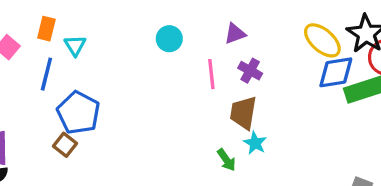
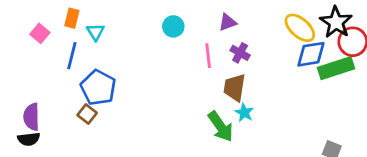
green arrow: (226, 160) -> (221, 127), size x1.6

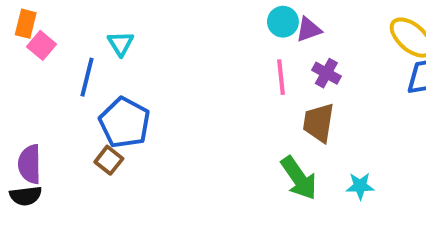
orange rectangle: (72, 18) -> (26, 24), moved
cyan circle: (173, 26) -> (283, 22), moved
cyan star: (244, 113) -> (360, 186), moved, turned -30

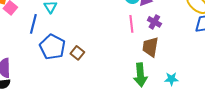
brown square: (109, 160) -> (77, 53), moved
green arrow: (299, 178) -> (140, 75), turned 30

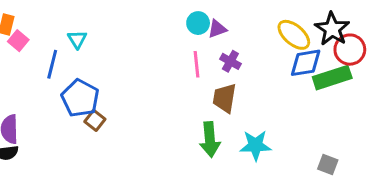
brown square: (77, 53) -> (95, 120), moved
cyan star: (171, 79) -> (256, 145), size x1.5

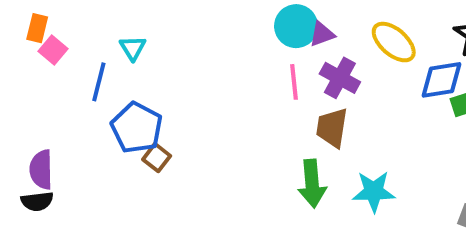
cyan circle: (198, 23) -> (296, 26), size x1.4
yellow ellipse: (294, 35) -> (394, 42), moved
purple cross: (230, 61) -> (340, 78), size x1.4

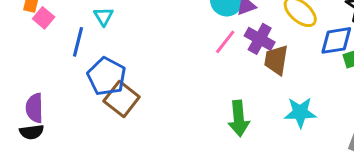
pink line: (294, 82) -> (225, 42), turned 44
brown trapezoid: (332, 128) -> (276, 60), moved
brown square: (157, 158) -> (122, 99), size x1.6
cyan star: (374, 191) -> (300, 112), moved

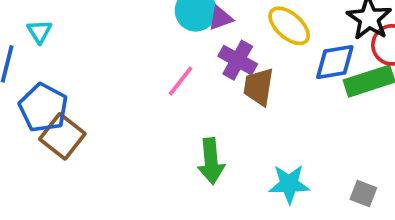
pink line: (225, 42) -> (181, 81), moved
cyan star: (300, 112) -> (289, 184), moved

